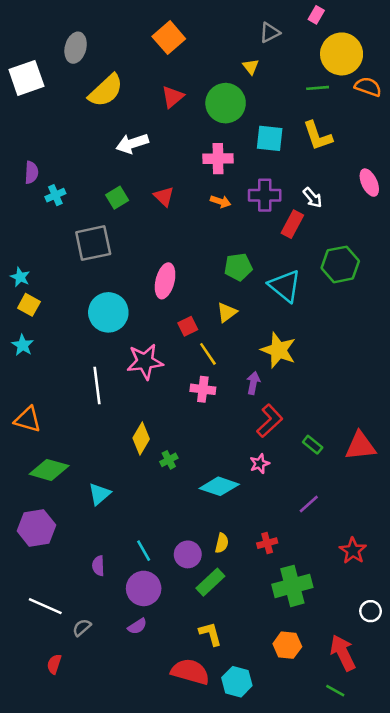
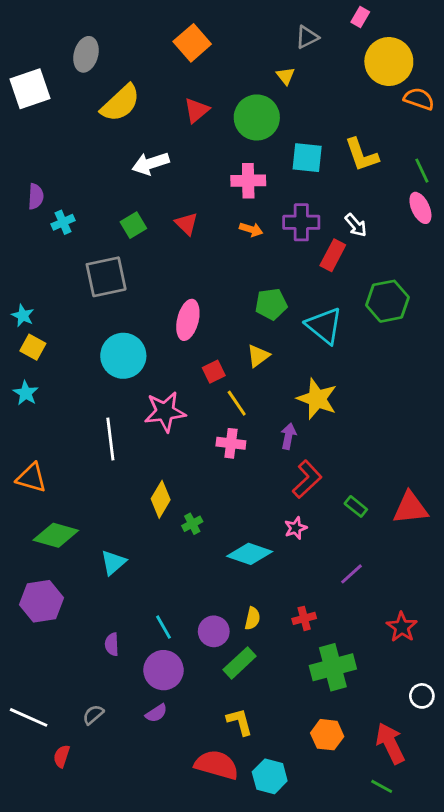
green line: (318, 88) -> (422, 171), moved, turned 70
white line: (45, 606) -> (29, 717), moved

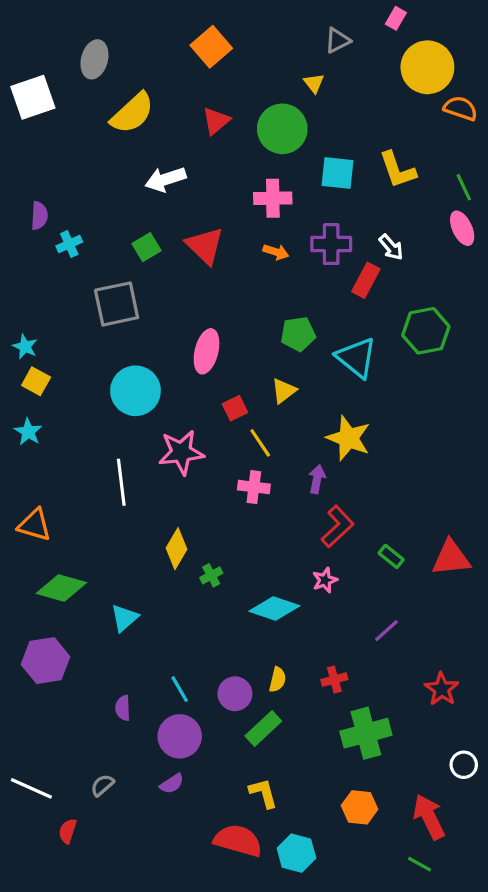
red triangle: (186, 224) -> (205, 246), size x1.5

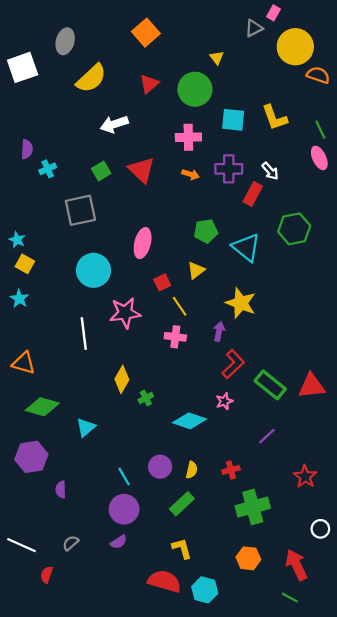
gray triangle: (337, 40) -> (254, 28), moved
green rectangle: (391, 556) -> (270, 385), size x1.8
purple circle: (235, 694) -> (160, 467), moved
purple semicircle: (123, 708) -> (61, 490), moved

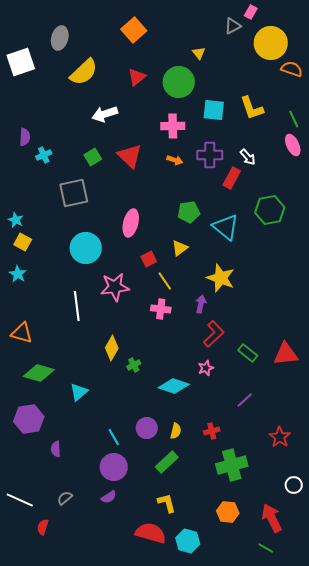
green rectangle: (270, 385) -> (248, 353), size x0.7

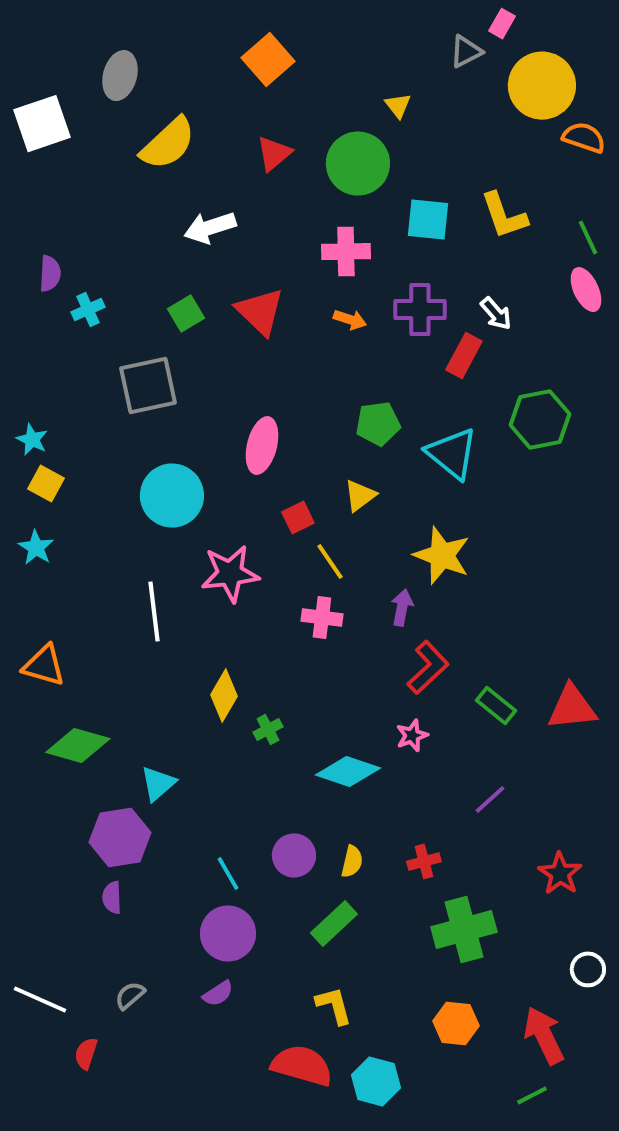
purple hexagon: (29, 419) -> (120, 837), moved
green line: (266, 548) -> (532, 1095), turned -56

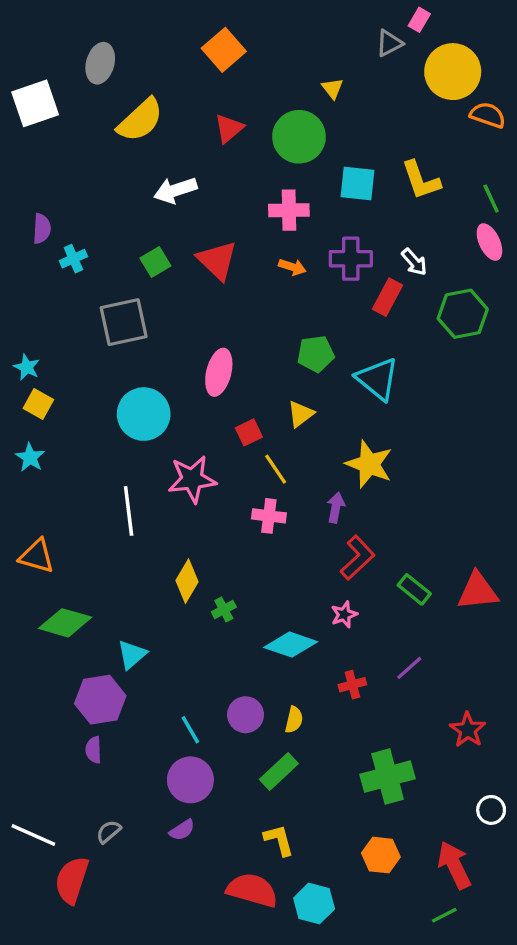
green hexagon: (540, 420) -> (463, 314), moved
red cross: (424, 861) -> (352, 685), moved
red semicircle: (86, 1053) -> (72, 880), size x1.8

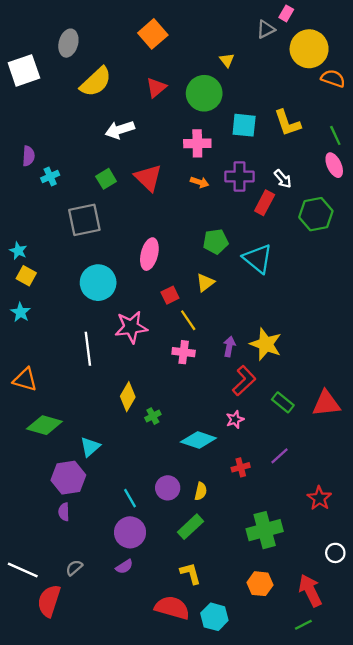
yellow star: (369, 464) -> (266, 344), moved

